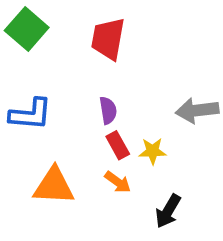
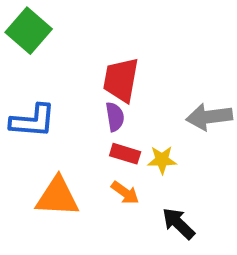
red trapezoid: (108, 39) -> (121, 80), moved
red rectangle: (118, 145) -> (125, 154), turned -44
black arrow: (168, 211) -> (178, 223), turned 104

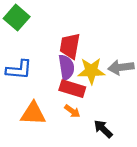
purple semicircle: (115, 117) -> (66, 67), size x1.5
red rectangle: (125, 154) -> (72, 89), size x1.5
yellow star: (162, 160) -> (91, 71), moved, size x1.6

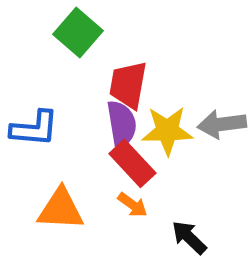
green square: (17, 18) -> (78, 33), moved
red rectangle: (72, 89) -> (132, 163), turned 30

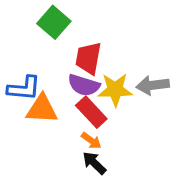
purple semicircle: (122, 124) -> (84, 85), turned 116
orange triangle: (61, 209) -> (42, 109), moved
black arrow: (189, 237) -> (94, 163), moved

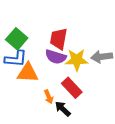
green square: (54, 22) -> (17, 39), moved
red rectangle: (91, 112) -> (72, 88), moved
orange arrow: (91, 141) -> (49, 97), moved, turned 32

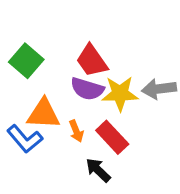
red trapezoid: (59, 39) -> (92, 61), turned -45
blue L-shape: (16, 59) -> (25, 139), moved, turned 45
orange arrow: (49, 97) -> (76, 131), moved

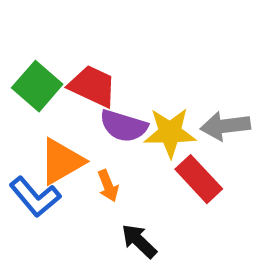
red trapezoid: (92, 61) -> (93, 86), moved, turned 150
orange triangle: (43, 114) -> (62, 161), turned -33
red rectangle: (112, 137) -> (199, 179), moved

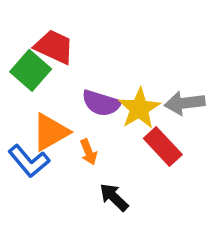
red trapezoid: (93, 86) -> (54, 47), moved
yellow star: (170, 133) -> (139, 108), turned -30

